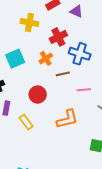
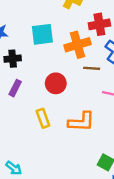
orange cross: (46, 58) -> (78, 45), size x1.5
yellow rectangle: (26, 122) -> (43, 118), moved

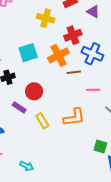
red circle: (56, 83) -> (34, 91), moved
purple rectangle: (15, 88) -> (19, 107), moved, turned -72

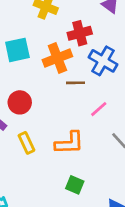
pink line: (93, 90) -> (99, 109), turned -48
green square: (100, 146) -> (75, 185), moved

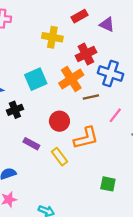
red circle: (20, 102) -> (59, 121), moved
orange L-shape: (69, 143) -> (86, 138), moved

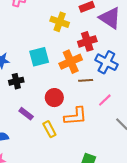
purple triangle: (107, 24) -> (110, 18), size x1.6

